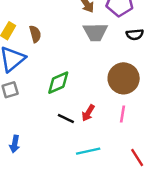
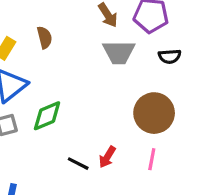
brown semicircle: (35, 34) -> (44, 37), moved
green diamond: (58, 83) -> (47, 116), moved

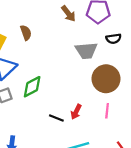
gray trapezoid: (119, 52) -> (86, 51), moved

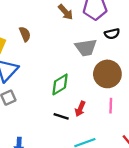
green diamond: (32, 87) -> (60, 84), moved

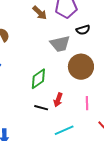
pink line: (111, 106) -> (87, 103), moved

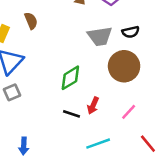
black semicircle: (83, 30) -> (131, 32), moved
pink line: (87, 103) -> (129, 112), turned 40

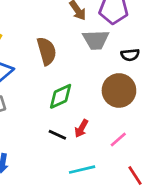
brown semicircle: (31, 21) -> (47, 51), moved, size x1.5
gray trapezoid: (100, 36) -> (96, 40), moved

